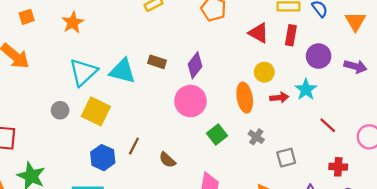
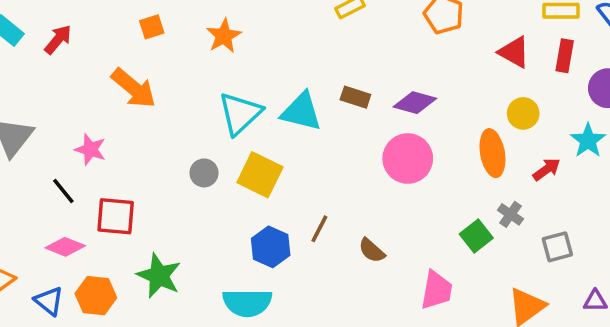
purple diamond: (195, 65) -> (415, 103), turned 68
red arrow: (279, 98) -> (547, 169), moved, turned -30
green square: (217, 134) -> (476, 236), moved

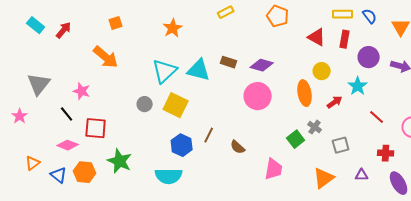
orange star: (224, 36) -> (173, 28), moved

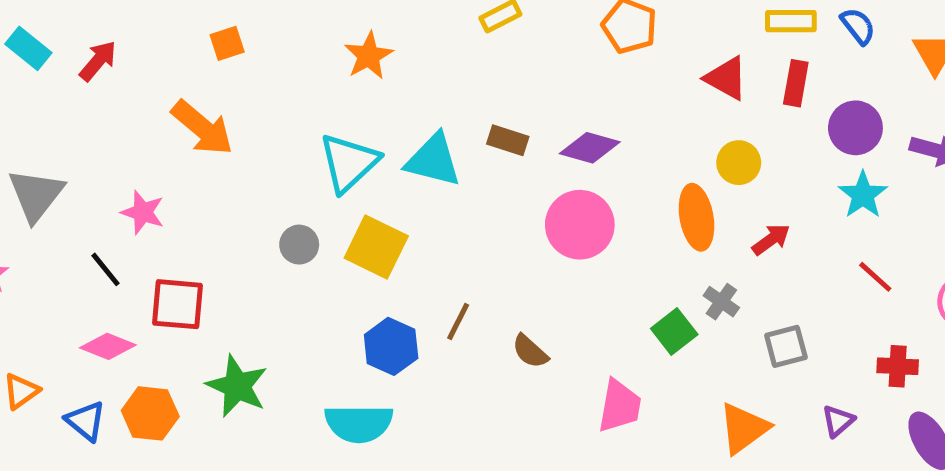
cyan star: (358, 86) -> (863, 195), moved
purple triangle: (362, 175) -> (838, 421), turned -40

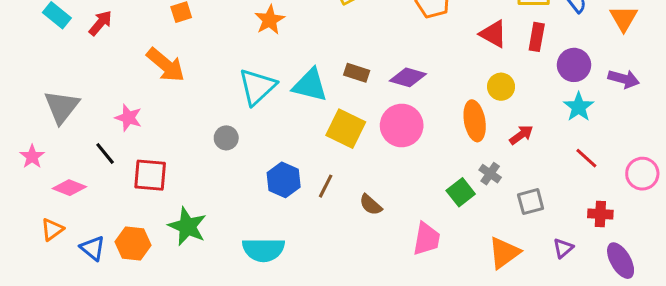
yellow square: (376, 247) -> (346, 129), moved
pink diamond: (108, 346) -> (69, 188), moved
blue hexagon: (391, 346) -> (284, 180), moved

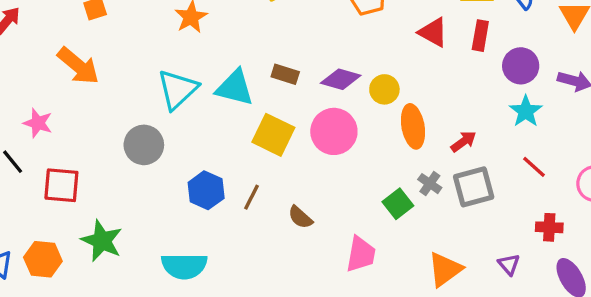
yellow circle: (501, 87) -> (384, 89), moved
gray circle: (226, 138) -> (144, 145), size x1.5
gray square: (531, 202) -> (474, 187), moved, size x1.4
purple triangle: (563, 248) -> (509, 264), turned -30

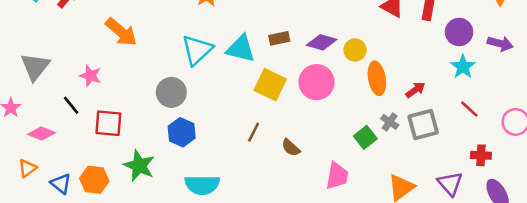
brown rectangle: (285, 74) -> (279, 38), turned -30
blue hexagon: (206, 190) -> (182, 132), moved
purple triangle: (509, 264) -> (450, 184), size x1.5

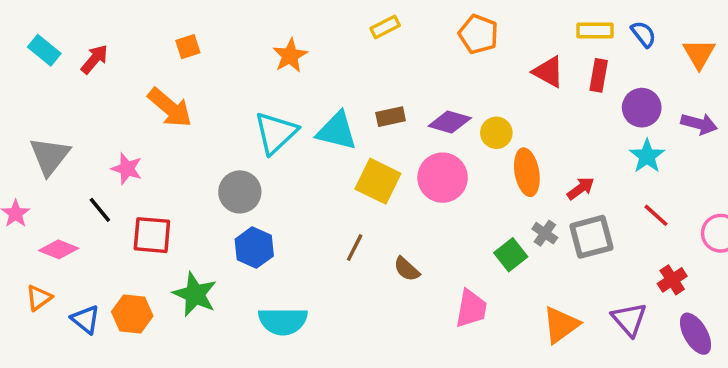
red cross: (481, 155) -> (672, 280), turned -36

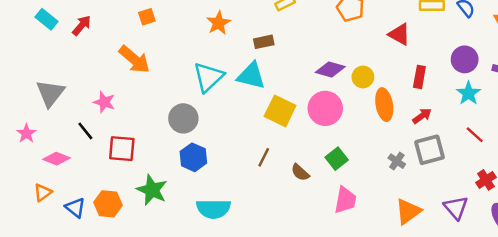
red rectangle: (599, 75) -> (419, 77), moved
brown rectangle: (391, 117) -> (264, 42), moved
gray cross: (545, 233) -> (397, 161), moved
green square: (511, 255) -> (337, 159), moved

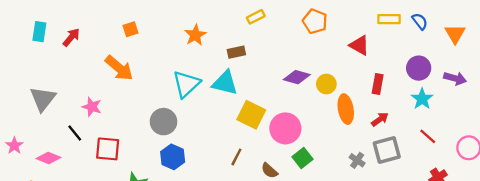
cyan rectangle: (46, 19) -> (39, 32), turned 60
pink circle: (325, 108) -> (285, 128), moved
pink star: (26, 133) -> (14, 146), moved

